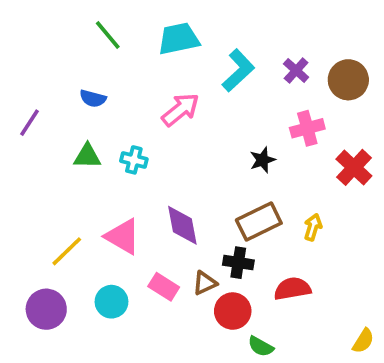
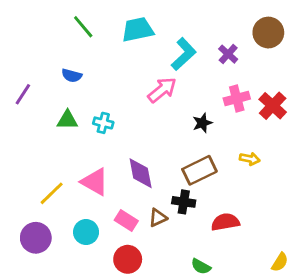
brown circle: (348, 80) -> (268, 33), moved
pink arrow: (180, 110) -> (162, 90), moved
red cross: (354, 167) -> (273, 106), moved
yellow arrow: (313, 227) -> (250, 159), moved, turned 84
red circle: (233, 311) -> (128, 259), moved

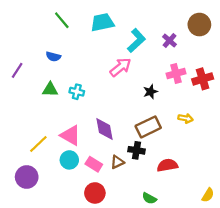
red cross: (273, 106) -> (203, 79), turned 30
cyan circle: (86, 232) -> (69, 160), moved

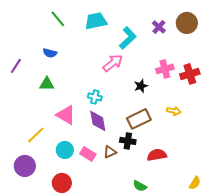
purple cross: (170, 41) -> (159, 27), moved
cyan cross: (77, 92) -> (95, 97), moved
pink triangle: (70, 135) -> (66, 115), moved
red circle: (95, 193) -> (62, 183), moved

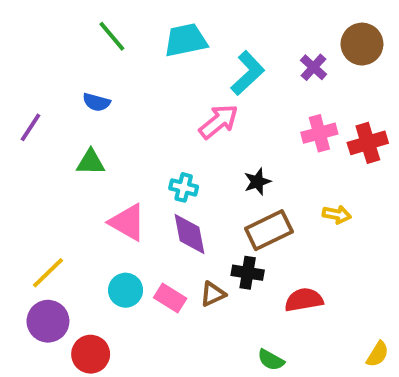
purple cross: (159, 27) -> (314, 67), moved
black star: (141, 86) -> (257, 182), moved
yellow line: (36, 135) -> (48, 273), moved
red circle: (62, 183) -> (91, 354), moved

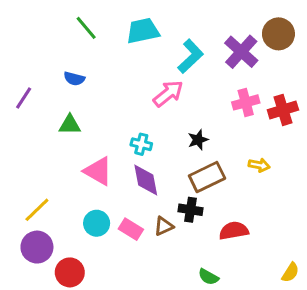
purple cross: (314, 67) -> (241, 52), size x1.6

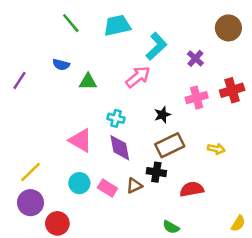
purple cross: (241, 52) -> (195, 58), moved, size x0.6
pink cross: (246, 102) -> (197, 98), moved
green triangle: (70, 125) -> (88, 82), moved
yellow arrow: (259, 165) -> (216, 149), moved

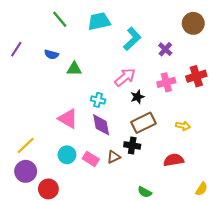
pink arrow: (138, 77) -> (125, 77), moved
purple line: (20, 80) -> (16, 49), moved
red semicircle: (192, 189) -> (174, 160), moved

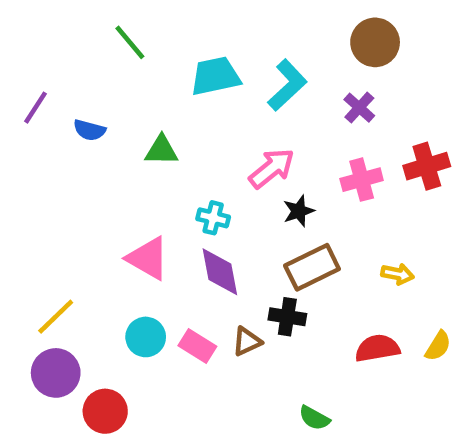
cyan trapezoid: (99, 21) -> (215, 76), moved
brown circle: (193, 23) -> (375, 42), moved
blue semicircle: (51, 54) -> (89, 130), moved
yellow semicircle: (202, 189) -> (438, 346), moved

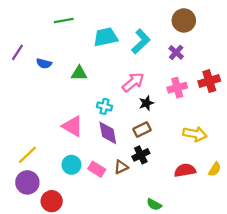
green line: (130, 42) -> (64, 20), turned -60
brown rectangle: (312, 267) -> (142, 130), moved, size x0.7
yellow arrow: (398, 274) -> (195, 134), size x1.5
black cross: (287, 317) -> (141, 155), turned -35

